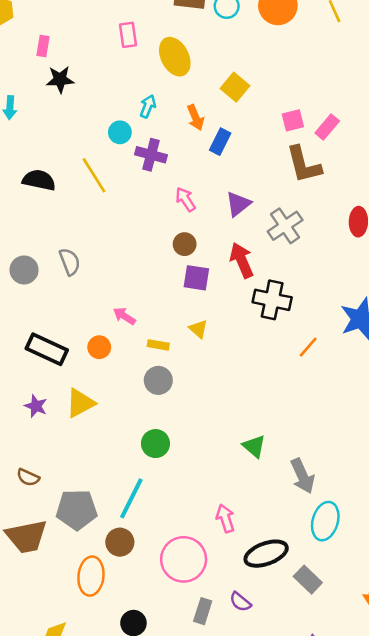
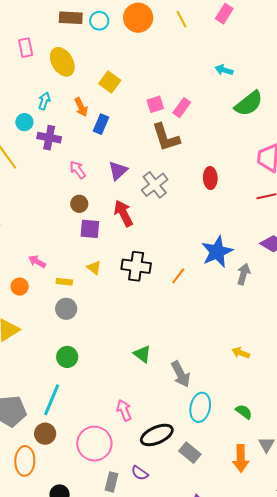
black cross: (272, 300) -> (136, 266), moved

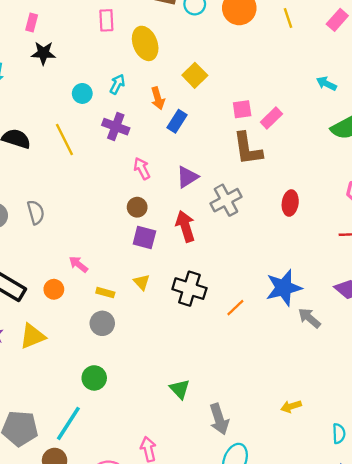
cyan circle: (24, 122) -> (82, 93), moved
gray arrow: (243, 274) -> (309, 318), turned -75
yellow arrow: (241, 353) -> (291, 406), turned -48

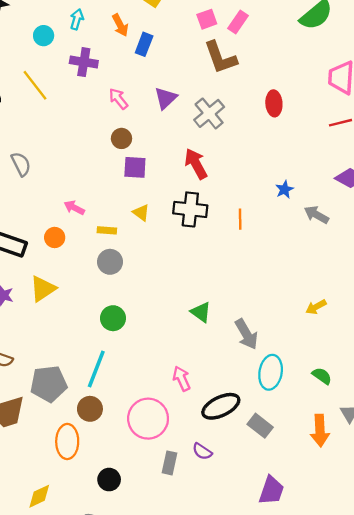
red arrow: (185, 226) -> (196, 164), moved
blue star: (284, 288) -> (285, 189), size x0.5
orange line: (235, 308) -> (240, 219), turned -36

